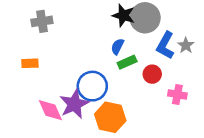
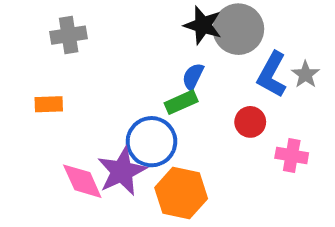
green rectangle: (127, 62) -> (181, 102), moved

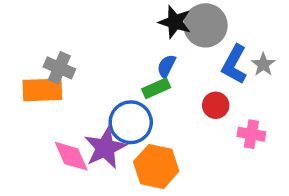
gray cross: (69, 35) -> (59, 68), moved, turned 32
orange rectangle: (49, 104) -> (42, 90), size x1.6

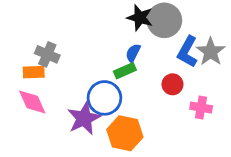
gray star: (263, 64) -> (211, 52), size x1.5
orange rectangle: (42, 90) -> (34, 72), size x0.7
pink diamond: (71, 156) -> (32, 102), moved

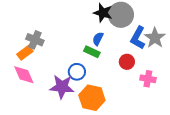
green rectangle: (125, 71) -> (92, 52), turned 49
orange rectangle: (34, 72) -> (25, 53), turned -35
blue circle: (104, 98) -> (77, 72), size x0.7
purple star: (84, 118) -> (62, 87), turned 30

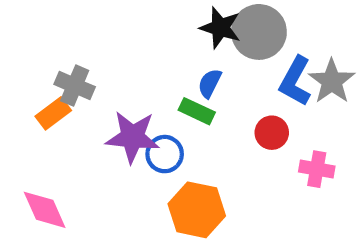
pink diamond: (24, 75) -> (45, 210), moved
purple star: (62, 87) -> (132, 137), moved

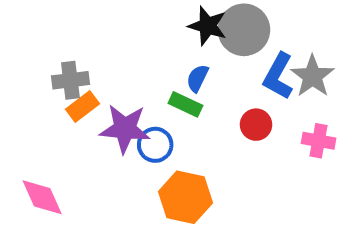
gray cross: (75, 86) -> (70, 80), turned -30
orange rectangle: (53, 113) -> (83, 106), moved
pink cross: (317, 169) -> (319, 141), moved

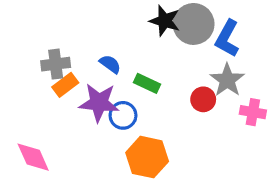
blue L-shape: (278, 76) -> (227, 38), moved
gray star: (312, 76) -> (227, 80), moved
blue semicircle: (198, 78) -> (110, 64), moved, turned 100

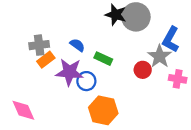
blue L-shape: (227, 38) -> (171, 39), moved

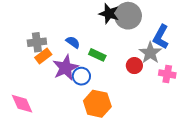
purple star: (69, 72) -> (66, 68), turned -30

